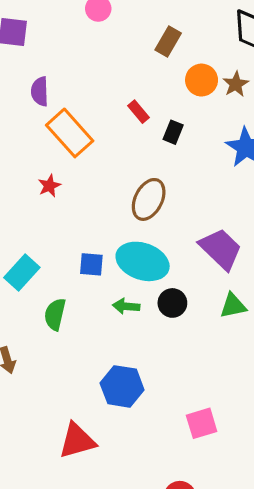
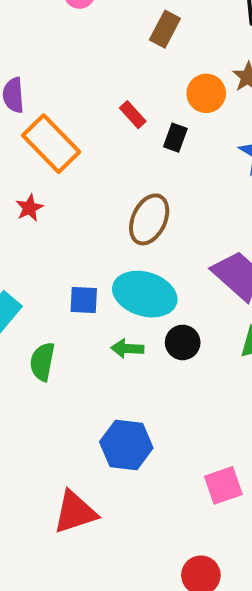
orange circle: (202, 80) -> (206, 93), moved

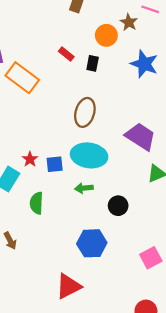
red star: (29, 208) -> (30, 159), moved
black circle: (183, 342) -> (118, 206), moved

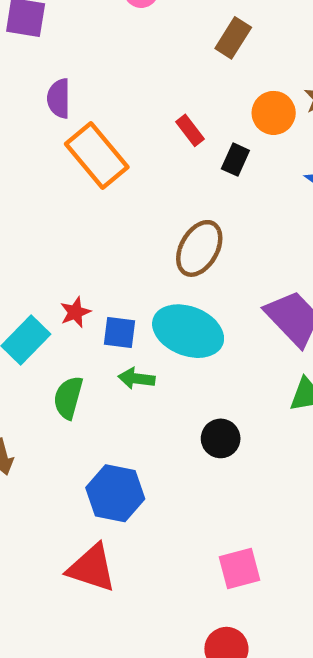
green arrow: (84, 188) -> (137, 379), moved
blue hexagon: (92, 243) -> (115, 493), moved
pink square: (151, 258) -> (240, 569), moved
red triangle: (68, 286) -> (92, 568), turned 32

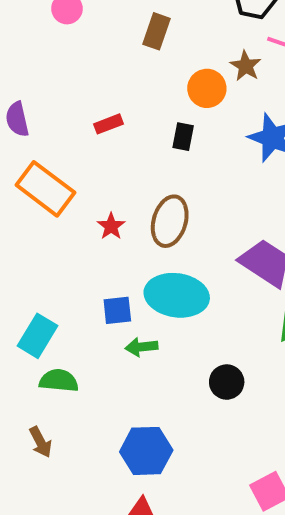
red rectangle: (190, 130) -> (109, 124), moved, turned -60
orange rectangle: (97, 156) -> (45, 189), moved
red star: (75, 312) -> (111, 226), moved
green semicircle: (68, 398) -> (59, 381), moved, turned 93

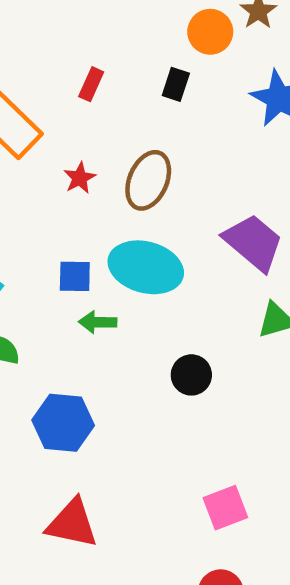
red rectangle: (109, 124) -> (91, 84), moved, turned -52
blue hexagon: (146, 451) -> (63, 423), moved

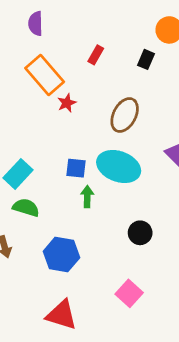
red star: (80, 178) -> (67, 103), moved
green arrow: (98, 322) -> (87, 197), turned 85
pink square: (225, 508) -> (129, 293), moved, turned -32

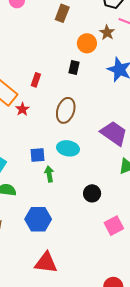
red rectangle: (96, 55) -> (36, 80), moved
cyan ellipse: (119, 167) -> (68, 148), size x0.7
pink square: (129, 293) -> (114, 226), moved, turned 30

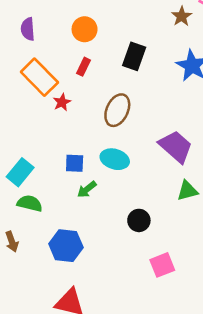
orange circle: (87, 43) -> (85, 29), moved
black rectangle: (74, 68) -> (134, 56), size x1.5
green arrow: (49, 174) -> (87, 189), turned -126

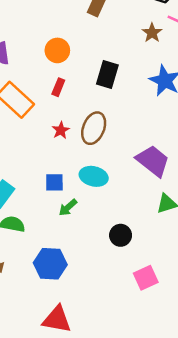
red star: (62, 102) -> (61, 130), moved

